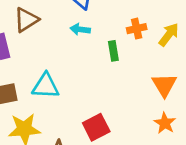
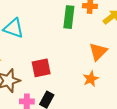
green rectangle: (113, 51) -> (69, 17), size x1.5

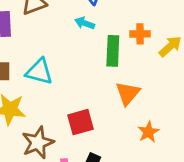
orange triangle: (98, 52) -> (128, 93), moved

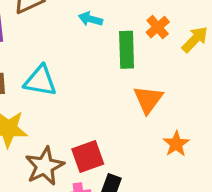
orange cross: (140, 34) -> (158, 27), turned -36
red square: (80, 122) -> (88, 156), moved

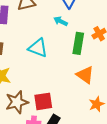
cyan triangle: (40, 81) -> (38, 48), moved
orange triangle: (148, 99) -> (85, 75), turned -42

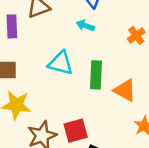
green rectangle: (78, 43) -> (96, 75), moved

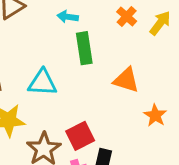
cyan triangle: (60, 63) -> (42, 83), moved
green rectangle: (96, 75) -> (84, 48), moved

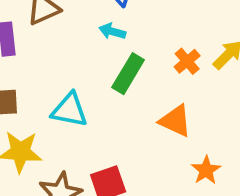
orange cross: (127, 16) -> (187, 61), moved
green rectangle: (84, 48) -> (128, 74), turned 32

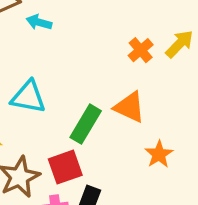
cyan arrow: (112, 31) -> (39, 22), moved
green rectangle: (128, 74) -> (86, 124), moved

